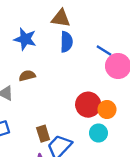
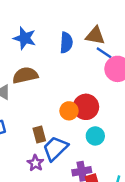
brown triangle: (61, 18) -> (95, 36), moved
brown semicircle: (27, 76) -> (25, 75), size x1.5
orange circle: (107, 110) -> (69, 111), moved

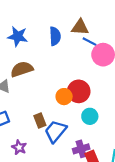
purple star: (35, 163) -> (19, 147), moved

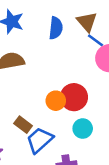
brown triangle: (80, 27) -> (87, 22), turned 36
brown rectangle: (40, 120) -> (23, 125), turned -40

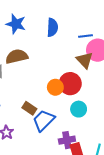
brown triangle: (87, 22) -> (85, 60), moved
blue line: (95, 40) -> (86, 36), turned -40

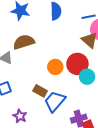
orange circle: (55, 87) -> (55, 67), moved
cyan circle: (79, 109) -> (87, 77), moved

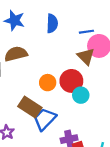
brown rectangle: (40, 91) -> (30, 107), size x1.5

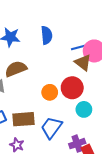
blue line: (86, 32) -> (78, 47), moved
cyan circle: (81, 95) -> (84, 109), moved
brown rectangle: (30, 107) -> (23, 119), moved, turned -30

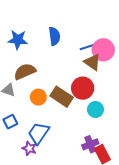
orange circle: (50, 92) -> (38, 97), moved
brown rectangle: (23, 119) -> (62, 97), moved, turned 40
blue trapezoid: (51, 128) -> (39, 133), moved

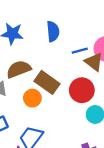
blue line: (87, 47) -> (80, 51), moved
brown rectangle: (62, 97) -> (47, 82), moved

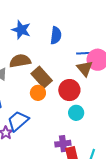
blue line: (80, 51) -> (83, 53), moved
orange circle: (32, 98) -> (38, 93), moved

